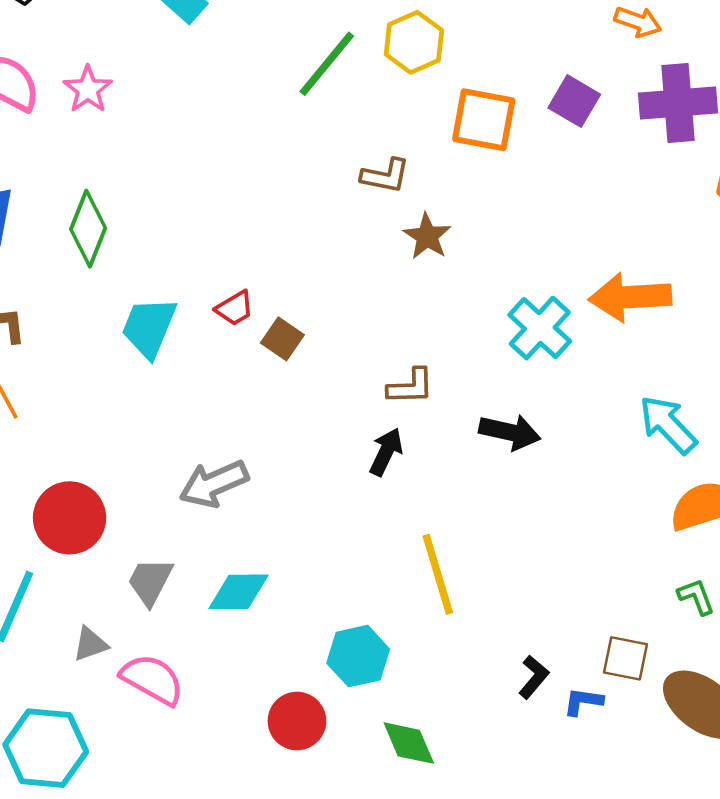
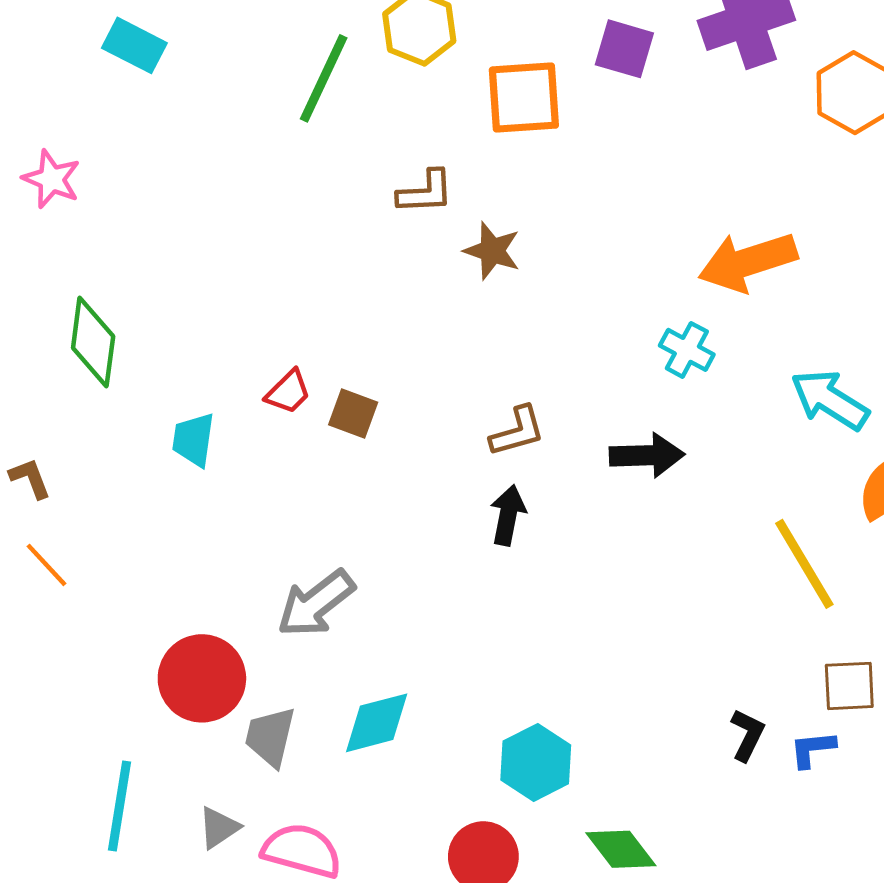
cyan trapezoid: (149, 327) -> (193, 440), size x0.7
cyan cross: (540, 328) -> (687, 350), moved, size x0.7
red circle: (70, 518) -> (202, 678), moved
yellow line: (438, 574) -> (804, 564), moved

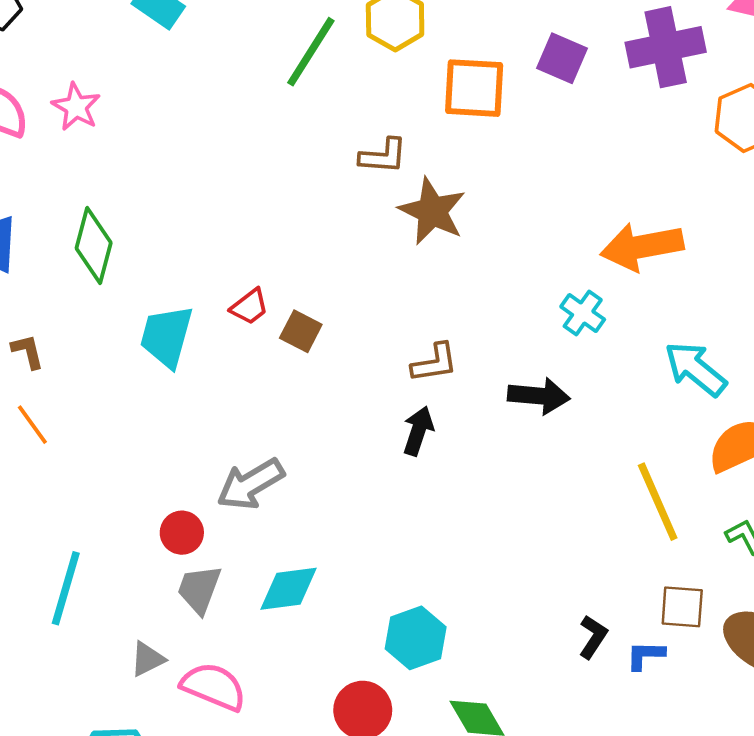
brown star: (492, 251) -> (432, 211), size x1.4
cyan trapezoid: (193, 440) -> (166, 336), size x1.4
red circle: (202, 678) -> (182, 533), moved, size x0.6
cyan line: (120, 806) -> (66, 588), moved

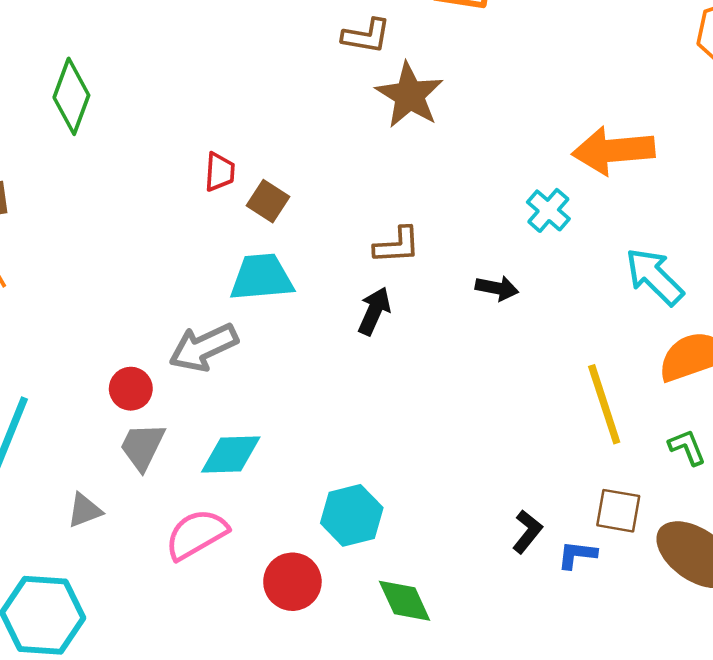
red trapezoid: (249, 307) -> (220, 172), turned -54
cyan trapezoid: (166, 336) -> (262, 277), moved, turned 64
black arrow: (539, 396) -> (497, 288), size x0.7
pink semicircle: (214, 687) -> (196, 534), moved, turned -58

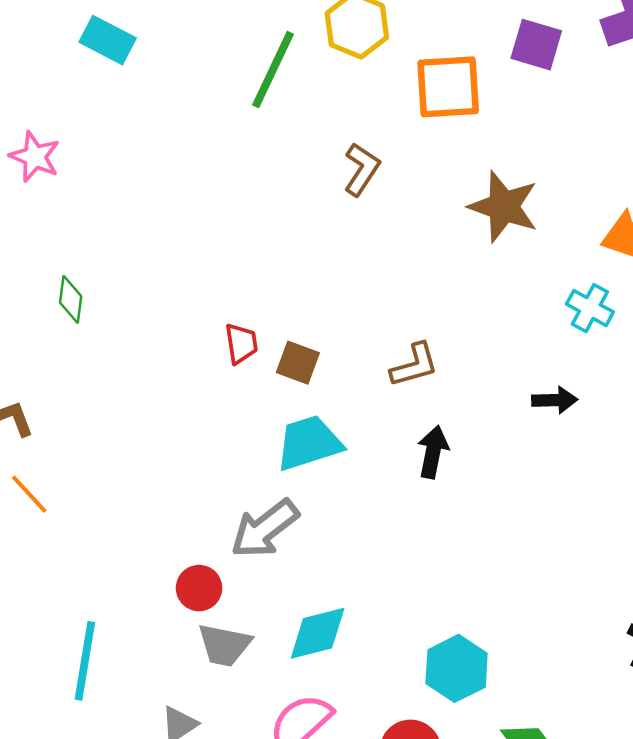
brown L-shape: (366, 36) -> (362, 169), turned -54
brown star: (409, 95) -> (504, 207), moved
green diamond: (71, 96) -> (71, 299), size x0.6
brown L-shape: (397, 245) -> (414, 365), moved
gray trapezoid: (142, 446) -> (224, 645), turned -92

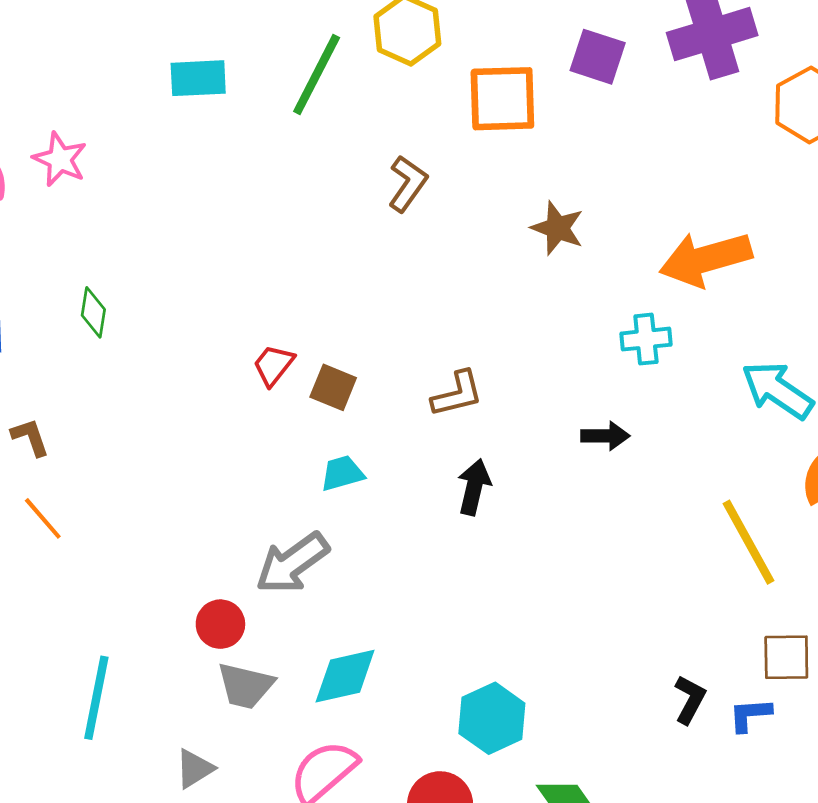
cyan rectangle: (108, 40) -> (198, 78), moved, turned -32
brown star: (504, 207) -> (557, 228), size x0.7
cyan cross: (590, 308) -> (646, 339), turned -36
red trapezoid: (241, 344) -> (273, 365), turned -135
cyan trapezoid: (309, 443) -> (342, 473), size x0.6

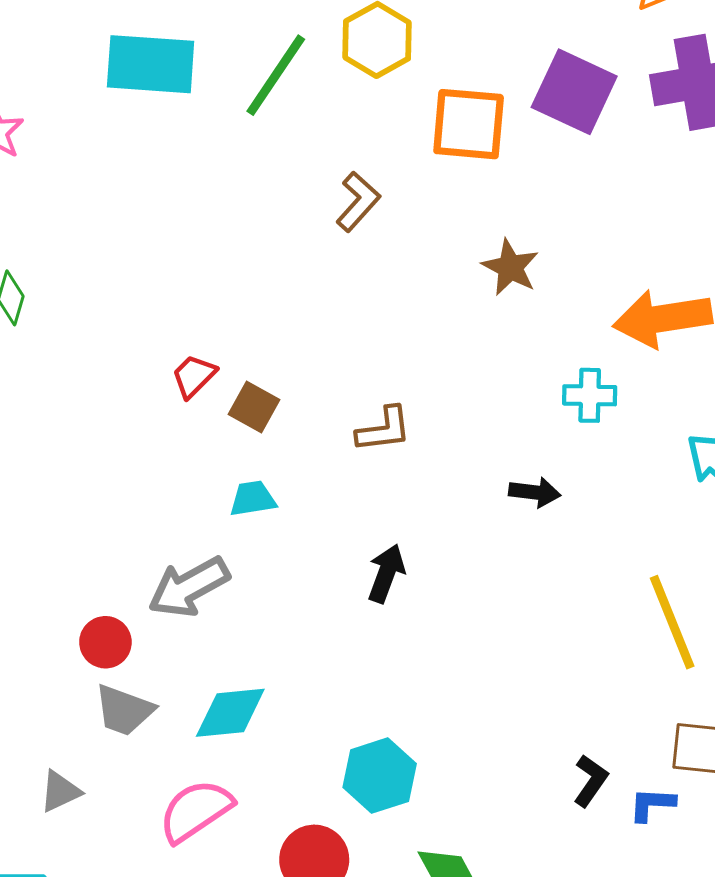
purple square: (598, 57) -> (574, 92), size x1.4
cyan rectangle: (198, 78) -> (151, 64), size x1.5
black arrow: (474, 487) -> (386, 573), moved

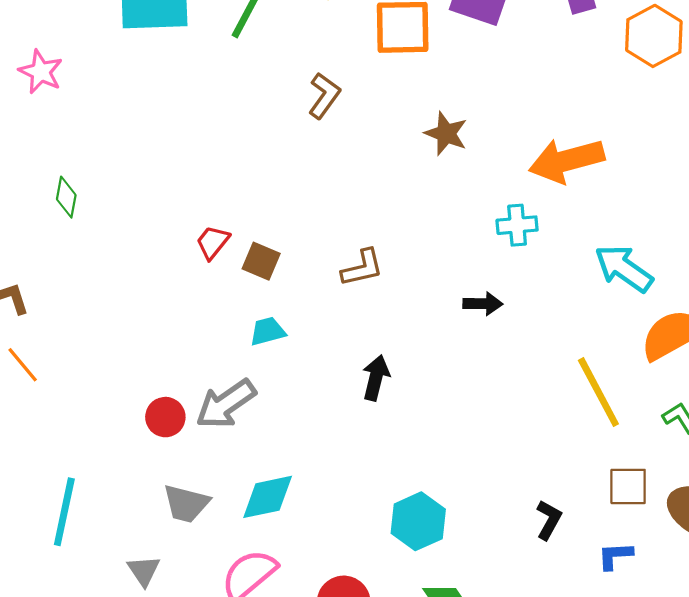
red circle: (105, 642) -> (165, 417), moved
cyan hexagon: (380, 776) -> (418, 521), moved
gray triangle: (60, 791) -> (144, 571), turned -33
blue L-shape: (652, 804) -> (615, 556), moved

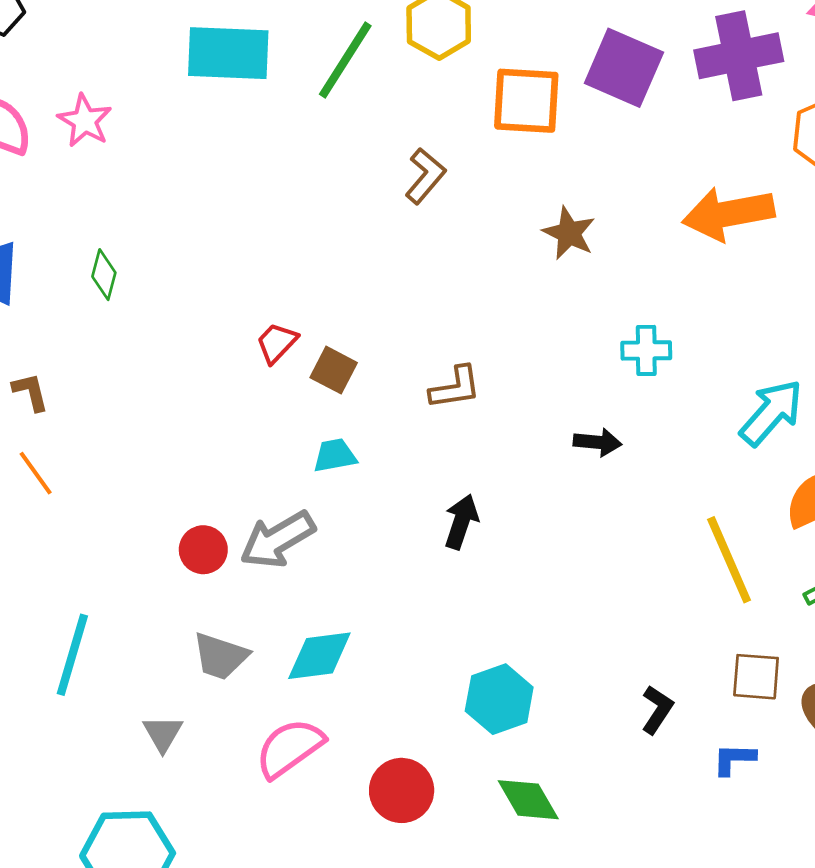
orange arrow: (567, 160) -> (728, 214), moved
cyan arrow: (624, 268) -> (771, 413), turned 92

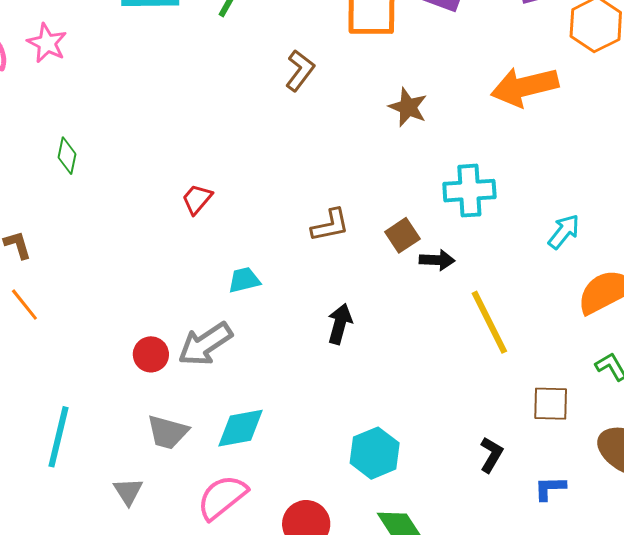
cyan cross: (646, 350) -> (469, 191), size x1.4
brown square: (334, 370) -> (402, 235), moved, turned 32
cyan arrow: (771, 413) -> (564, 232), size x0.7
yellow line: (729, 560) -> (489, 322), moved
brown square: (756, 677) -> (551, 404), moved

